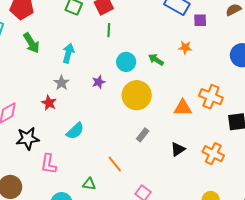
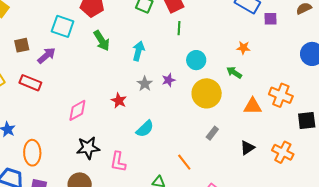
orange star: (185, 47) -> (243, 48), moved
green arrow: (156, 60) -> (234, 72), moved
gray star: (61, 83) -> (145, 84), moved
black star: (28, 139) -> (88, 148), moved

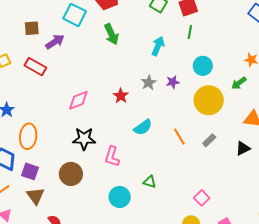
cyan arrow: (138, 51) -> (158, 46), moved
green arrow: (234, 72) -> (239, 83), turned -77
black triangle: (247, 148) -> (243, 148), moved
orange line: (184, 162) -> (179, 137), moved

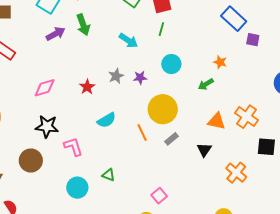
purple arrow: (55, 42) -> (56, 34), moved
cyan arrow: (158, 46) -> (128, 40), turned 96
yellow circle: (209, 100) -> (163, 109), moved
black triangle: (243, 148) -> (204, 150), turned -35
pink L-shape: (112, 156) -> (73, 147), turned 140

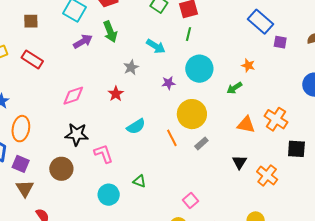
cyan circle: (171, 64) -> (199, 69), size x1.4
gray star: (116, 76) -> (131, 67), moved
black triangle: (204, 150) -> (239, 162), moved

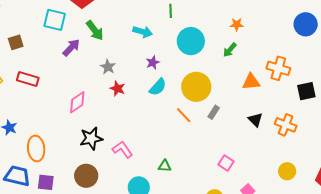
gray star: (131, 67) -> (108, 67), moved
purple star: (168, 83) -> (153, 63), moved
cyan semicircle: (136, 126) -> (158, 87), moved
pink square: (191, 200) -> (226, 163), moved

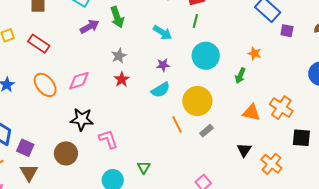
green arrow: (230, 50) -> (240, 76), turned -35
orange ellipse: (36, 148) -> (45, 85), moved, turned -50
green triangle: (165, 166) -> (144, 167), turned 40

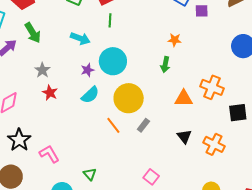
cyan circle: (206, 56) -> (113, 61), moved
black star: (82, 119) -> (19, 140), turned -30

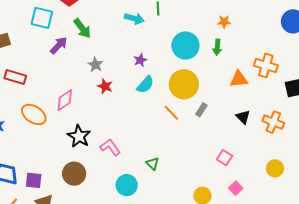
cyan arrow: (80, 38) -> (134, 19), moved
cyan circle: (113, 61) -> (185, 45), moved
pink square: (151, 177) -> (224, 158), moved

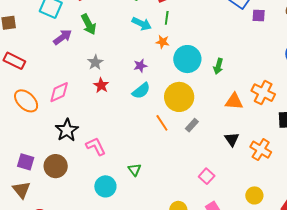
orange star: (224, 22) -> (162, 42), moved
purple square: (34, 180) -> (26, 162), moved

